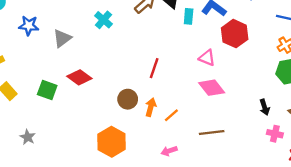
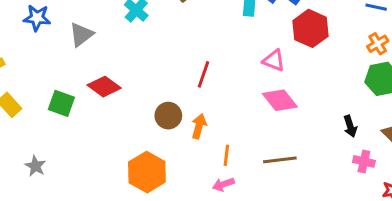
orange line: (171, 115) -> (226, 155), moved, turned -42

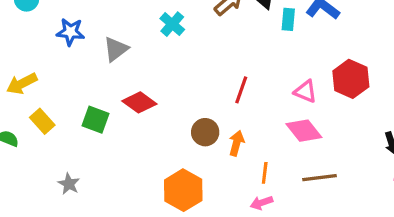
red hexagon: (310, 28) -> (351, 79), moved
pink triangle: (274, 61) -> (305, 91), moved
pink diamond: (280, 100) -> (304, 131), moved

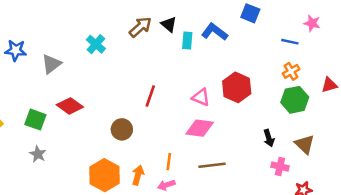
pink diamond: (304, 131) -> (200, 128), turned -44
orange arrow: (236, 143) -> (138, 175), moved
gray star: (69, 184) -> (38, 154), moved

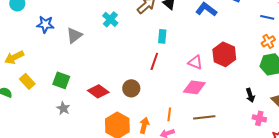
cyan rectangle: (187, 40) -> (162, 36), moved
red diamond: (70, 106) -> (98, 91), moved

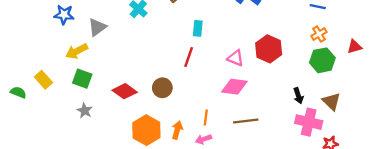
yellow arrow: (14, 57) -> (77, 51), moved
pink cross: (259, 118) -> (309, 122), size x1.6

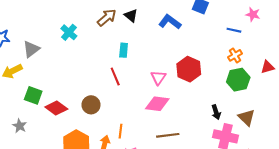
red line: (189, 57) -> (115, 76), turned -42
pink triangle: (236, 58) -> (158, 78), turned 42
green square: (82, 79) -> (33, 95), moved
orange line: (206, 117) -> (120, 131), moved

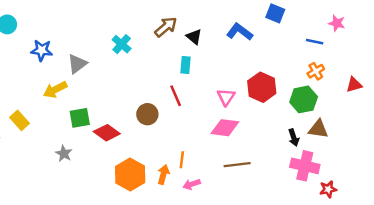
black triangle: (131, 15) -> (194, 37), moved
green hexagon: (238, 80) -> (304, 99), moved
green square: (33, 95) -> (80, 118), turned -30
brown circle: (91, 105) -> (147, 114), moved
brown triangle: (247, 117) -> (318, 129), moved, turned -36

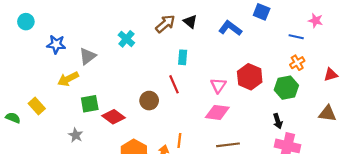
black triangle: (194, 37) -> (190, 22), moved
brown triangle: (318, 129) -> (327, 114), moved

